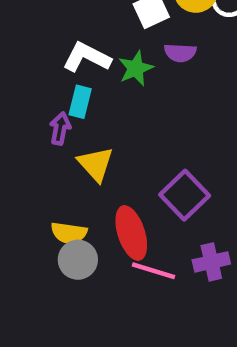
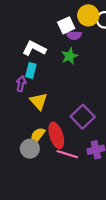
purple semicircle: (180, 53) -> (74, 35), moved
green star: (136, 68) -> (69, 56), moved
yellow semicircle: (69, 233) -> (38, 135), moved, turned 119

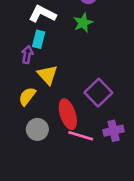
yellow semicircle: (38, 135) -> (27, 96), moved

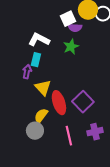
yellow semicircle: (27, 96) -> (41, 116), moved
red ellipse: (68, 114) -> (59, 103), moved
pink line: (81, 136) -> (69, 136), turned 60

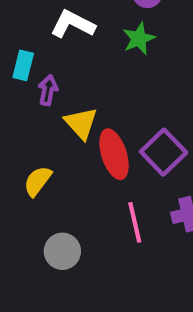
cyan rectangle: (36, 60) -> (23, 65), moved
yellow semicircle: (41, 116) -> (38, 181), moved
gray circle: (35, 131) -> (62, 251), moved

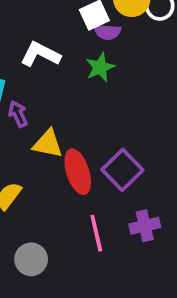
purple arrow: (48, 90) -> (18, 114), turned -35
yellow triangle: (81, 123) -> (48, 144), turned -36

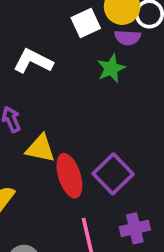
purple semicircle: (107, 32) -> (128, 38), moved
green star: (100, 67) -> (111, 68), moved

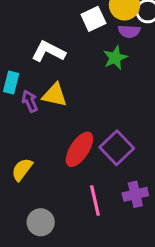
yellow triangle: (40, 148) -> (55, 95), moved
red ellipse: (69, 176) -> (79, 149), turned 51

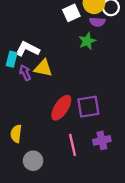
white L-shape: (48, 51) -> (27, 49), moved
purple square: (117, 148) -> (88, 107), turned 35
yellow semicircle: (22, 169) -> (16, 134), moved, turned -30

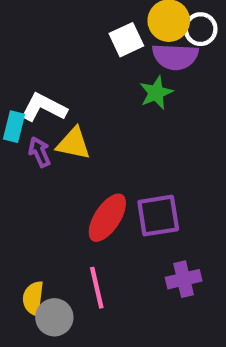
purple semicircle: (97, 22) -> (175, 57), size x1.5
yellow semicircle: (16, 134) -> (33, 298), moved
pink line: (73, 145) -> (97, 288), moved

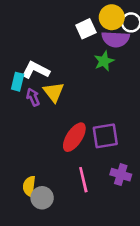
yellow triangle: (73, 144) -> (54, 92), turned 40
purple cross: (184, 279) -> (121, 175), turned 30
pink line: (97, 288) -> (83, 180), moved

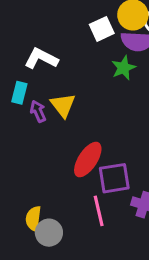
white L-shape: (36, 70) -> (41, 58), moved
purple square: (105, 136) -> (114, 178), moved

